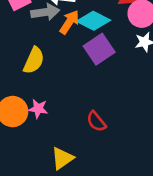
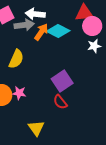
purple square: (99, 49) -> (62, 81), moved
yellow triangle: (62, 158) -> (36, 128), turned -30

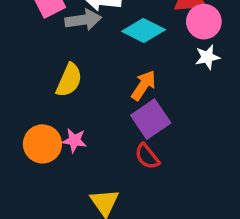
orange arrow: (41, 32) -> (144, 85), moved

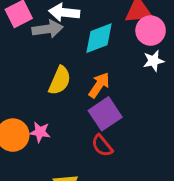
cyan diamond: (144, 30) -> (99, 38), turned -48
yellow semicircle: (69, 80) -> (60, 81), moved

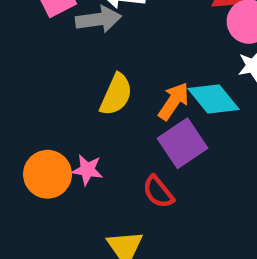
cyan diamond: (99, 38) -> (213, 99), moved, turned 72
red semicircle: (102, 146) -> (158, 192), moved

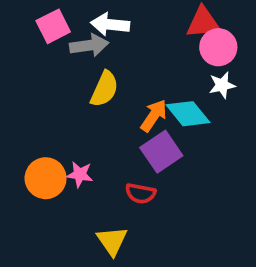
yellow semicircle: (116, 95) -> (104, 89), moved
red semicircle: (158, 192) -> (140, 193), turned -40

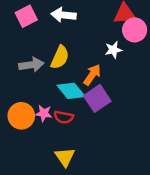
gray arrow: (89, 45) -> (31, 65), moved
white star: (222, 85) -> (113, 50), moved
cyan diamond: (188, 114) -> (71, 91), moved
red semicircle: (140, 193) -> (64, 117), moved

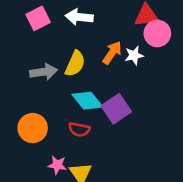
orange arrow: (92, 75) -> (112, 53), moved
pink star: (44, 113) -> (57, 165), moved

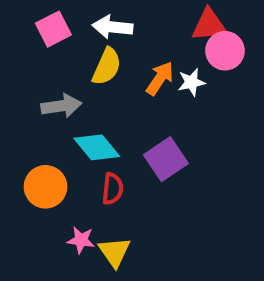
yellow semicircle: (75, 64) -> (107, 66), moved
cyan diamond: (87, 101) -> (97, 147), moved
red semicircle: (79, 129) -> (113, 189), turned -95

